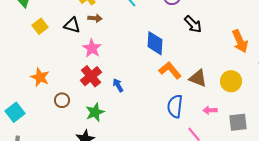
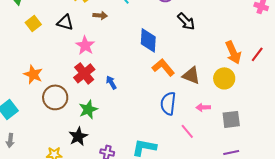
brown arrow: (95, 18) -> (100, 15), moved
orange arrow: (240, 41) -> (233, 52), moved
brown circle: (62, 100) -> (55, 97), size x1.6

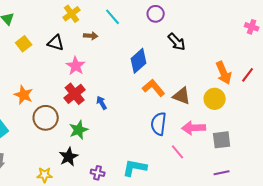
blue diamond: (148, 40) -> (139, 61), turned 45
pink arrow: (203, 107) -> (194, 128), size x1.6

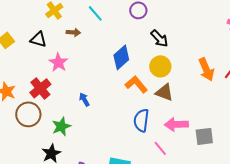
red cross: (75, 94) -> (40, 88), moved
yellow circle: (215, 99) -> (160, 66), moved

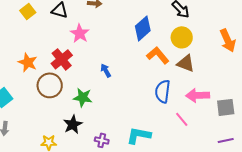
green star: (61, 126) -> (83, 97), turned 30

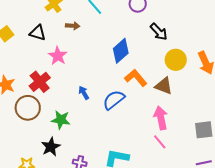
yellow circle: (182, 37) -> (176, 60), moved
blue semicircle: (163, 91) -> (114, 100), moved, turned 45
pink arrow: (198, 95) -> (161, 118), moved, turned 80

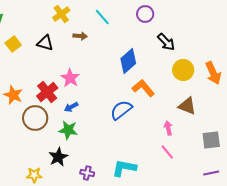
pink star: (58, 56) -> (70, 78), moved
brown triangle: (164, 86) -> (187, 106), moved
blue arrow: (84, 93) -> (71, 107), moved, turned -88
pink arrow: (161, 118) -> (168, 128), size x0.6

